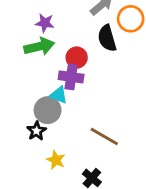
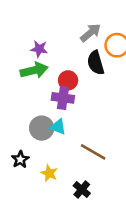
cyan triangle: (59, 95) -> (58, 127), moved
black star: (36, 131) -> (20, 159), moved

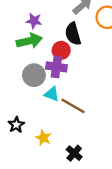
black semicircle: (96, 63) -> (73, 34), moved
gray circle: (42, 128) -> (34, 75), moved
brown line: (93, 152) -> (73, 106), moved

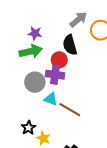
black star: (16, 125) -> (29, 128), moved

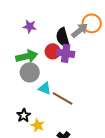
gray arrow: (78, 20) -> (80, 30), moved
green arrow: (31, 51) -> (27, 56), moved
purple cross: (55, 75) -> (66, 53), moved

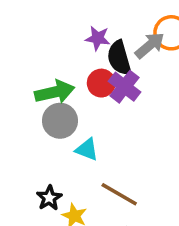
purple star: (30, 26) -> (98, 38), moved
purple cross: (66, 53) -> (125, 87), turned 30
brown line: (63, 98) -> (119, 194), moved

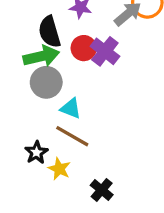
black semicircle: (119, 58) -> (49, 32), moved
brown line: (119, 194) -> (72, 136), moved

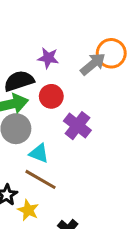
black semicircle: (49, 32) -> (19, 81), turned 88
purple cross: (105, 51) -> (77, 126), moved

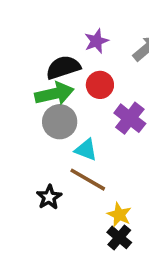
purple star: (48, 58) -> (96, 41), turned -30
yellow star: (28, 210) -> (119, 215), moved

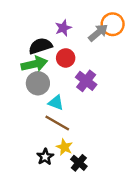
black star: (49, 197) -> (45, 157), moved
yellow star: (119, 215) -> (64, 147), moved

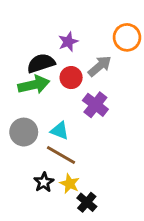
gray arrow: (98, 33) -> (100, 66), moved
gray circle: (38, 83) -> (24, 132), moved
black star: (45, 157) -> (44, 182), moved

